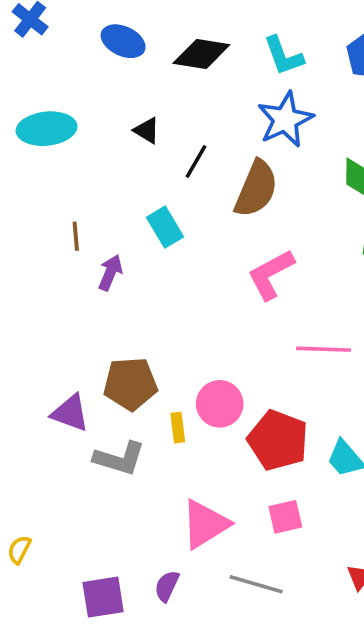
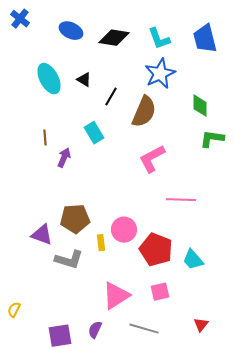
cyan ellipse: (47, 129) -> (49, 79), moved, turned 68

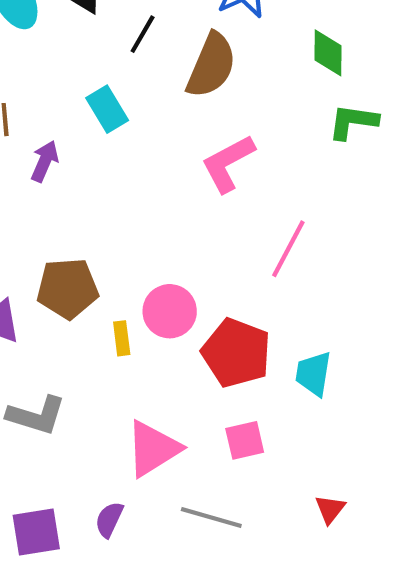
pink line: (181, 200) -> (288, 249), turned -64
gray L-shape: (69, 260) -> (36, 415), moved
cyan trapezoid: (193, 260) -> (313, 374), turned 50

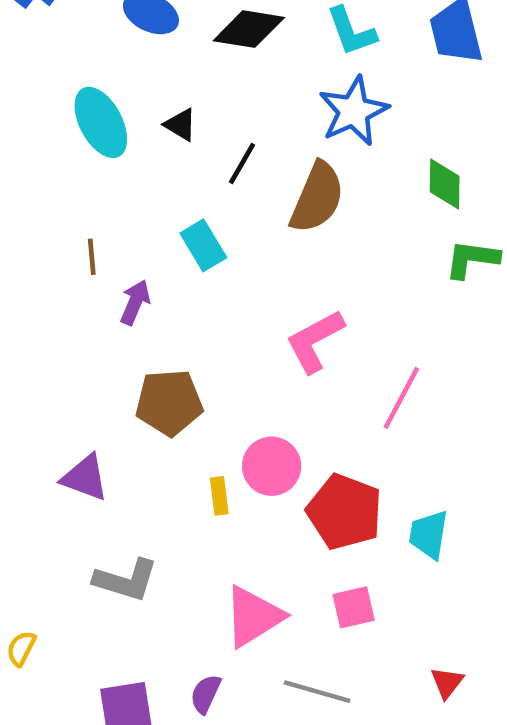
pink L-shape: (228, 163) -> (315, 341), moved
brown pentagon: (68, 288) -> (169, 402), moved

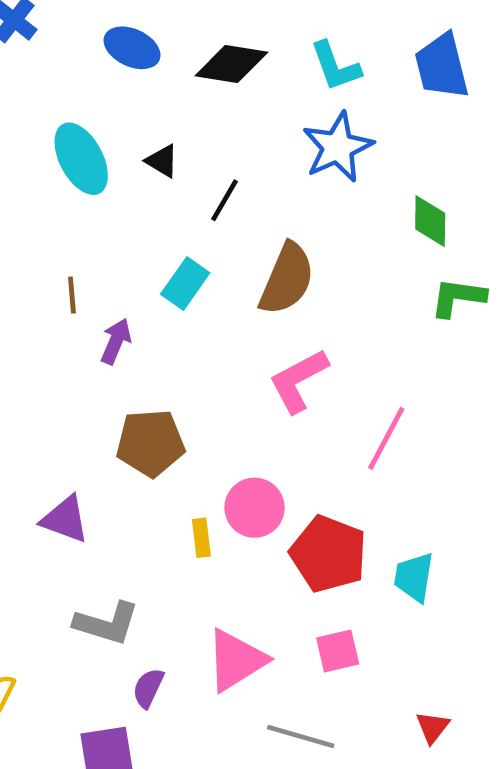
brown semicircle: (317, 198) -> (287, 279), moved
cyan rectangle: (203, 245) -> (185, 284), turned 66
purple semicircle: (206, 694) -> (148, 688), moved

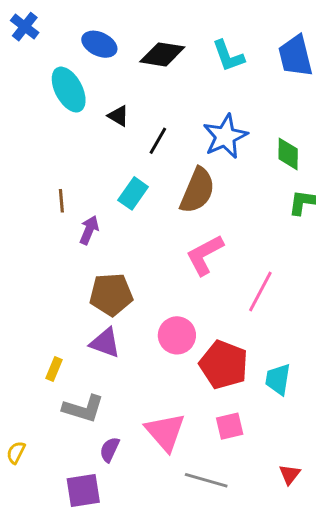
blue star: (338, 147) -> (225, 136), moved
cyan ellipse: (81, 159) -> (69, 90), moved
purple triangle: (65, 519) -> (105, 343), moved
yellow rectangle: (201, 538) -> (54, 369), moved, turned 30
pink triangle: (236, 660) -> (165, 432), turned -39

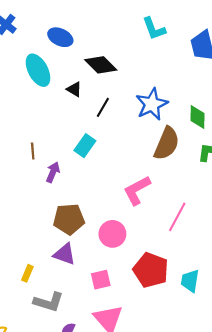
black diamond: (162, 54) -> (101, 65), moved, turned 36
cyan L-shape: (228, 56) -> (154, 29), moved
brown semicircle: (197, 191) -> (167, 144), moved
pink circle: (177, 335) -> (112, 234), moved
pink square: (230, 426) -> (101, 280), moved

